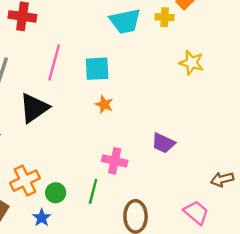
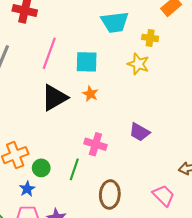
yellow cross: (165, 17) -> (150, 38), moved
yellow star: (192, 63) -> (138, 64), moved
black triangle: (34, 108) -> (54, 98), moved

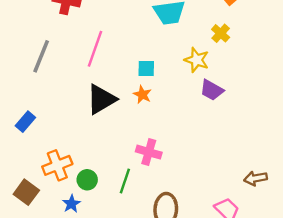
yellow cross: (150, 38) -> (221, 33), moved, turned 35
cyan square: (87, 62) -> (146, 69), moved, size x0.7
purple trapezoid: (140, 132) -> (212, 90), moved

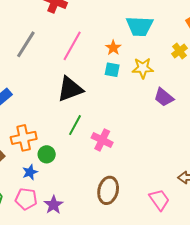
yellow star: (197, 60) -> (143, 68), moved, turned -30
orange star: (142, 95) -> (113, 48), moved
green line: (125, 181) -> (75, 125), moved

